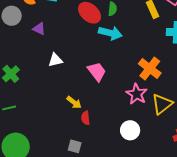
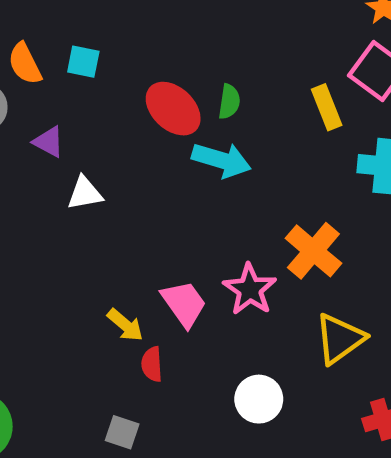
white triangle: (55, 60) -> (85, 193), moved
pink trapezoid: (97, 71) -> (184, 304), moved
pink star: (137, 94) -> (250, 289), moved

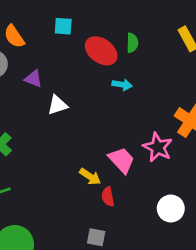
cyan square: (83, 62) -> (63, 26), moved
cyan arrow: (221, 160) -> (122, 85), moved, size x0.6

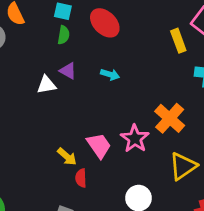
green semicircle: (132, 43) -> (64, 35), moved
red ellipse: (101, 51) -> (105, 23), moved
purple triangle: (33, 79) -> (68, 71), moved

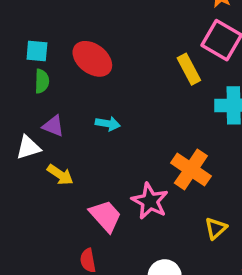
yellow arrow: (67, 157) -> (60, 175), moved
yellow triangle: (183, 166) -> (216, 228), size x0.6

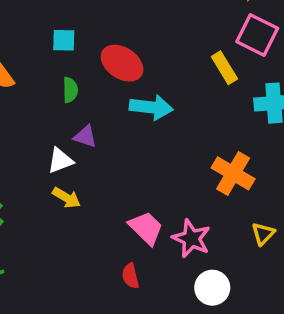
cyan square: (37, 51) -> (64, 40), moved
cyan arrow: (108, 124) -> (151, 107), moved, size x1.6
yellow arrow: (60, 175) -> (66, 198), moved
pink star: (150, 201) -> (191, 239), moved

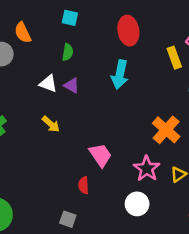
red ellipse: (122, 63) -> (128, 31), moved, turned 36
cyan arrow: (151, 107) -> (120, 75), turned 84
white triangle: (60, 161) -> (48, 84), moved, turned 30
pink star: (191, 239) -> (147, 169), moved

